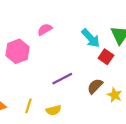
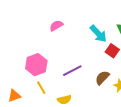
pink hexagon: (18, 51) -> (36, 65), moved
yellow line: (28, 106) -> (41, 88), moved, turned -48

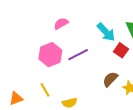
pink hexagon: (36, 65) -> (50, 55), moved
purple line: (72, 71) -> (78, 55), moved

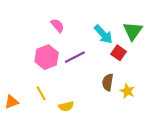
pink semicircle: (61, 24) -> (57, 26), turned 80
brown semicircle: (110, 79) -> (108, 82), turned -35

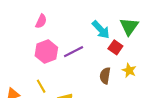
pink semicircle: (57, 26) -> (41, 21), moved, turned 64
yellow star: (127, 91) -> (129, 70), moved

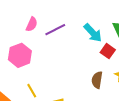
pink hexagon: (46, 52) -> (20, 55), moved
purple line: (74, 52) -> (55, 30), moved

